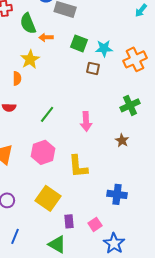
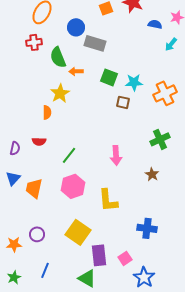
green line: (47, 114) -> (69, 155), moved
purple rectangle: (69, 221) -> (99, 255), size x1.5

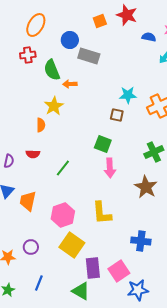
green square: (109, 77) -> (103, 144), moved
brown star: (152, 174) -> (146, 187), size x1.6
pink hexagon: (73, 186) -> (63, 215), moved
pink square: (125, 258) -> (119, 271), size x1.5
blue star: (144, 277) -> (138, 290), turned 30

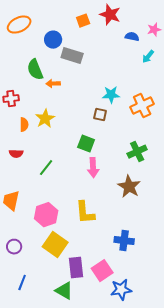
orange ellipse: (36, 25) -> (19, 25), turned 35
red cross: (28, 55) -> (11, 99), moved
yellow star: (54, 106) -> (45, 119), moved

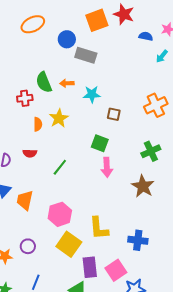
orange square: (83, 21) -> (97, 20), size x1.6
green semicircle: (35, 70) -> (44, 82), moved
cyan star: (111, 95) -> (92, 94), moved
yellow L-shape: (85, 213) -> (99, 228), moved

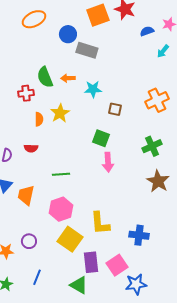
blue semicircle: (146, 36) -> (147, 31), turned -32
green line: (60, 167) -> (61, 174), moved, turned 48
brown star: (143, 186) -> (158, 181), moved

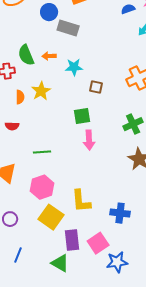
green square: (101, 138) -> (82, 116), turned -30

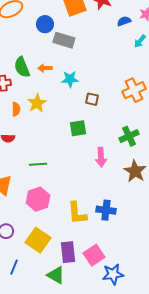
pink arrow: (89, 140) -> (101, 157), moved
blue cross: (120, 213) -> (106, 210), moved
yellow square: (51, 217) -> (38, 240), moved

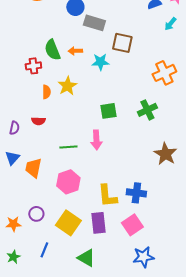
brown square: (92, 99) -> (122, 43), moved, size x1.5
green cross: (129, 136) -> (147, 110), moved
pink arrow: (101, 157) -> (96, 140), moved
purple rectangle: (68, 252) -> (98, 223), moved
pink square: (94, 255) -> (132, 225), moved

